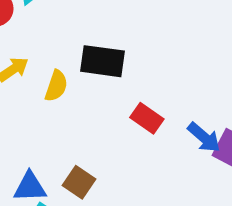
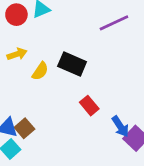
brown square: (79, 182) -> (24, 128), moved

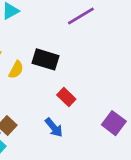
blue arrow: (120, 126) -> (54, 128), moved

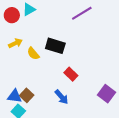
yellow semicircle: (16, 70) -> (33, 53), turned 112

